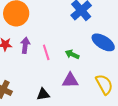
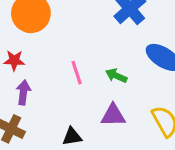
purple arrow: (25, 45) -> (23, 92), moved

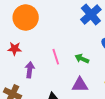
purple arrow: (23, 92) -> (30, 70), moved

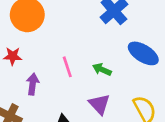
purple triangle: (80, 85) -> (99, 104), turned 48

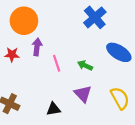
purple arrow: (33, 84) -> (37, 47), moved

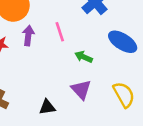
pink line: (57, 63) -> (60, 32), moved

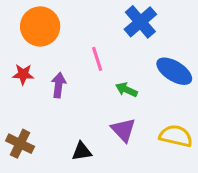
purple arrow: (28, 35) -> (59, 85), moved
yellow semicircle: (124, 95) -> (176, 136), turned -48

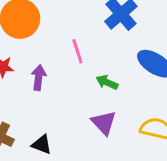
black triangle: (82, 151) -> (42, 144), moved, turned 30

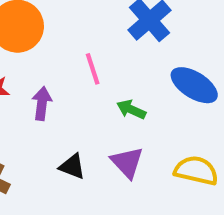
black triangle: (42, 144) -> (72, 166), moved

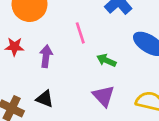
black triangle: (72, 166) -> (45, 99), moved

